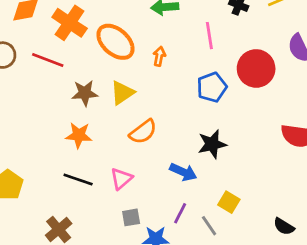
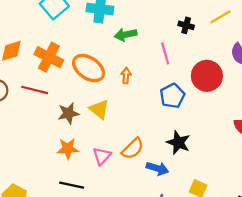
yellow triangle: (122, 93) -> (99, 109), turned -40
orange semicircle: (143, 132) -> (133, 149), moved
black star: (212, 144) -> (178, 143), turned -30
pink triangle: (121, 179) -> (102, 156), moved

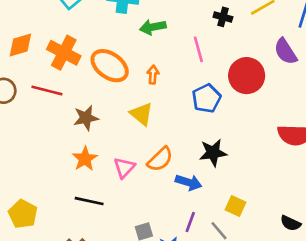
yellow triangle: (99, 109) -> (141, 114), moved
black star: (178, 143) -> (213, 153), turned -30
orange star: (68, 149) -> (85, 159), turned -30

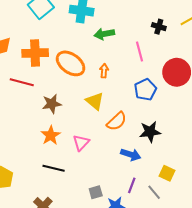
orange cross: (64, 53) -> (35, 53), turned -30
orange semicircle: (160, 159) -> (117, 121), moved

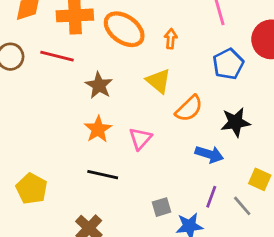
brown star: (52, 104) -> (99, 85), turned -30

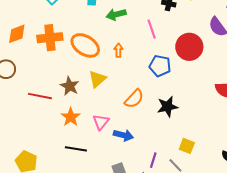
red line: (57, 56) -> (40, 96), moved
blue pentagon: (228, 64) -> (160, 66), turned -30
yellow triangle: (158, 81) -> (97, 79), moved, turned 42
blue arrow: (209, 154) -> (123, 135), moved

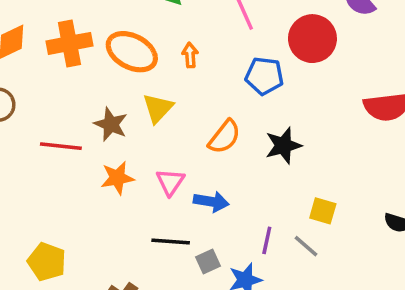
orange star: (71, 117) -> (117, 178), turned 30
black line: (76, 149) -> (171, 242), moved

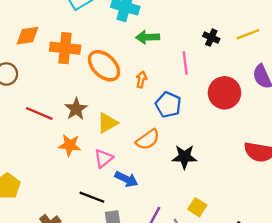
blue pentagon: (264, 76) -> (168, 105), moved
yellow triangle: (158, 108) -> (107, 123), moved

